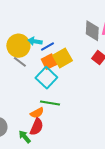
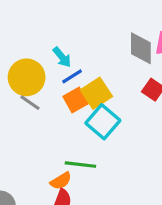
cyan arrow: (35, 41) -> (62, 57), moved, turned -136
cyan square: (46, 78) -> (103, 122), moved

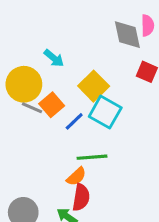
blue line: (72, 76) -> (74, 121), moved
orange square: (76, 100) -> (52, 105), moved

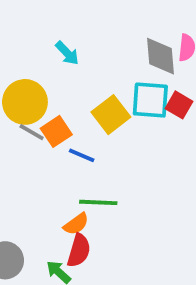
cyan arrow: (54, 58) -> (67, 53), moved
cyan square: (105, 112) -> (150, 100), moved, turned -32
blue line: (74, 121) -> (82, 155), turned 60

